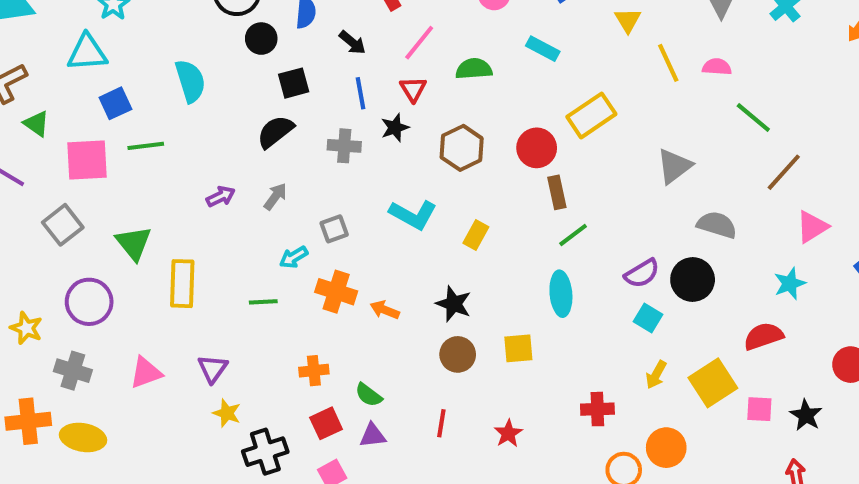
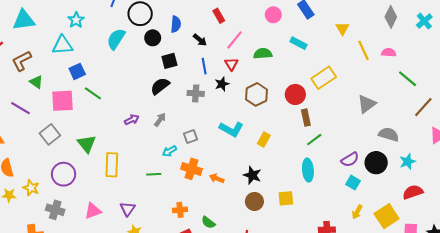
cyan semicircle: (190, 81) -> (116, 39), moved, turned -130
green line: (146, 146) -> (93, 93), turned 42
cyan star: (790, 284) -> (408, 162), moved

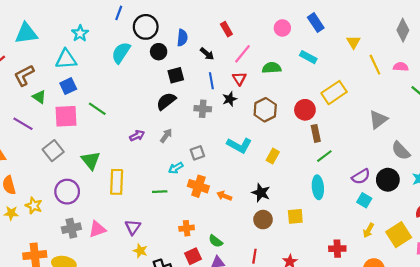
blue square: (77, 71) -> (68, 86), moved
gray semicircle: (389, 134) -> (401, 151), turned -150
gray cross: (55, 210) -> (71, 228), moved, turned -30

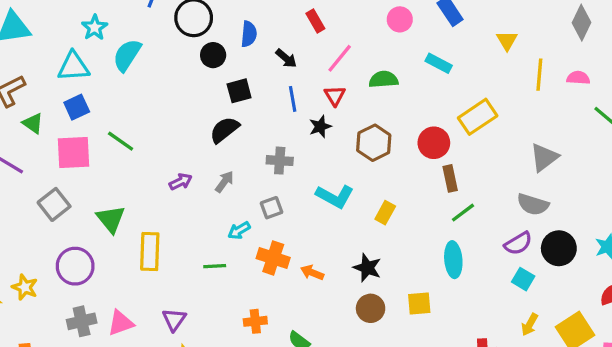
cyan semicircle: (121, 53) -> (127, 55), moved
yellow line: (375, 65) -> (539, 75), turned 30
gray cross: (203, 109) -> (280, 161), moved
gray semicircle: (401, 151) -> (533, 204), moved, turned -30

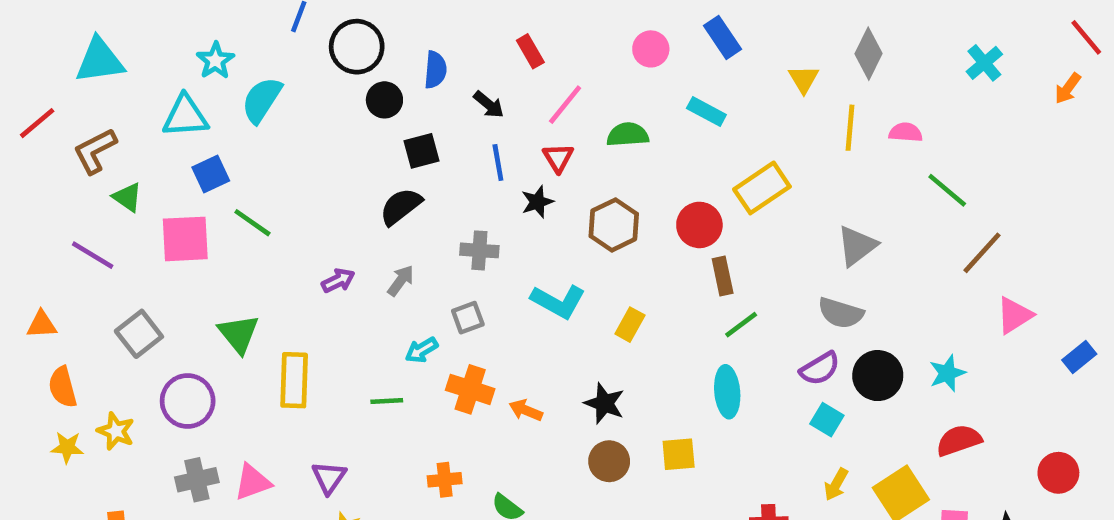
gray diamond: (582, 23) -> (869, 54), moved
blue square: (77, 107) -> (211, 174), moved
gray square: (54, 204) -> (139, 334), moved

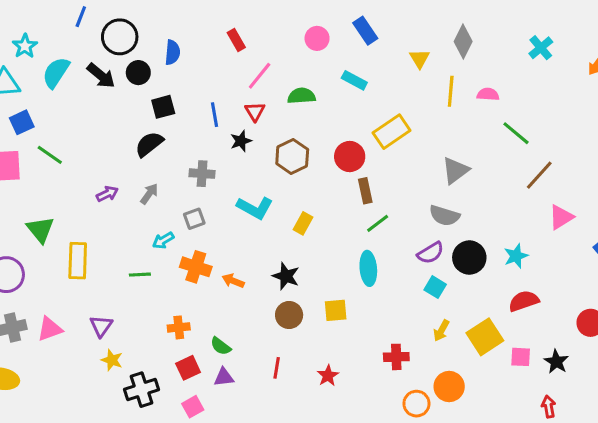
black arrow: (489, 105) -> (101, 76), moved, size x1.4

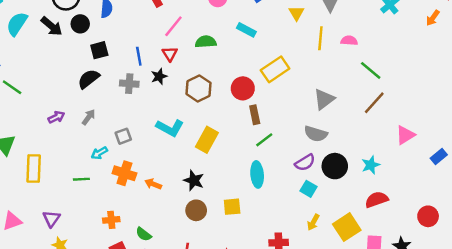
gray cross: (202, 174) -> (129, 84), moved
brown line: (539, 175) -> (374, 103), moved
yellow rectangle: (303, 223) -> (207, 140), size x1.5

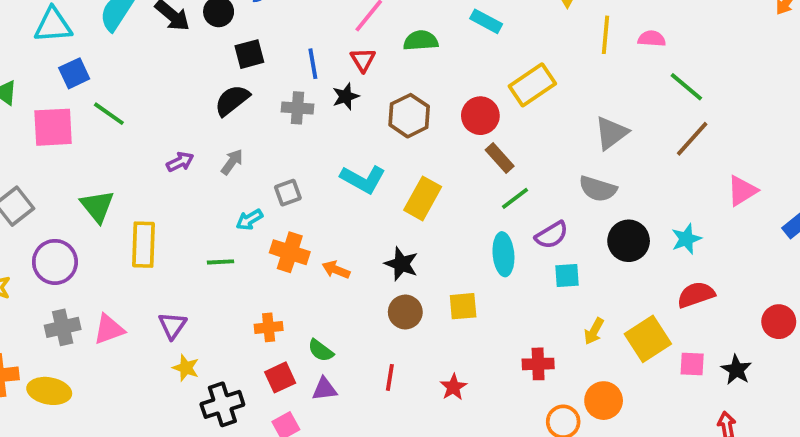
brown rectangle: (255, 115) -> (500, 158), turned -30
purple semicircle: (305, 163) -> (552, 235), moved
cyan square: (309, 189) -> (567, 275), moved, turned -35

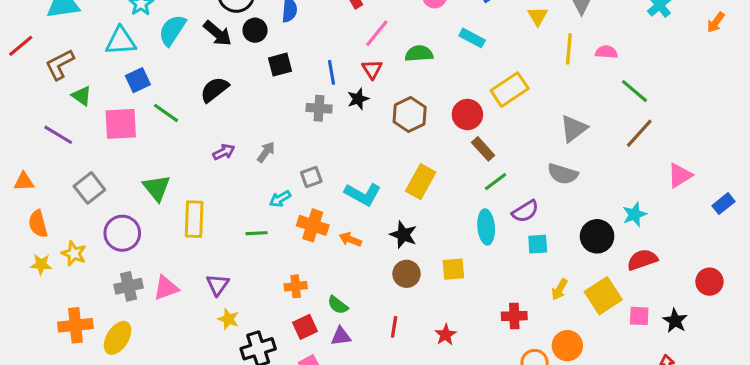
black semicircle: (232, 100) -> (214, 90), moved
cyan L-shape: (363, 179) -> (363, 194), moved
black circle: (629, 241) -> (597, 236), moved
yellow ellipse: (49, 391) -> (118, 338), turned -68

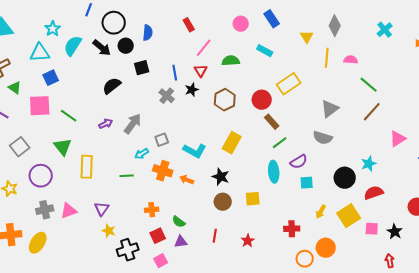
black semicircle: (214, 90) -> (112, 86), moved
gray cross: (319, 108) -> (167, 96), turned 35
green line: (166, 113) -> (69, 116), moved
gray arrow: (266, 152) -> (133, 124), size x1.5

